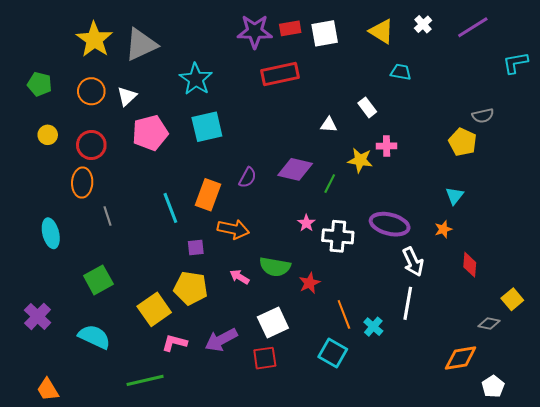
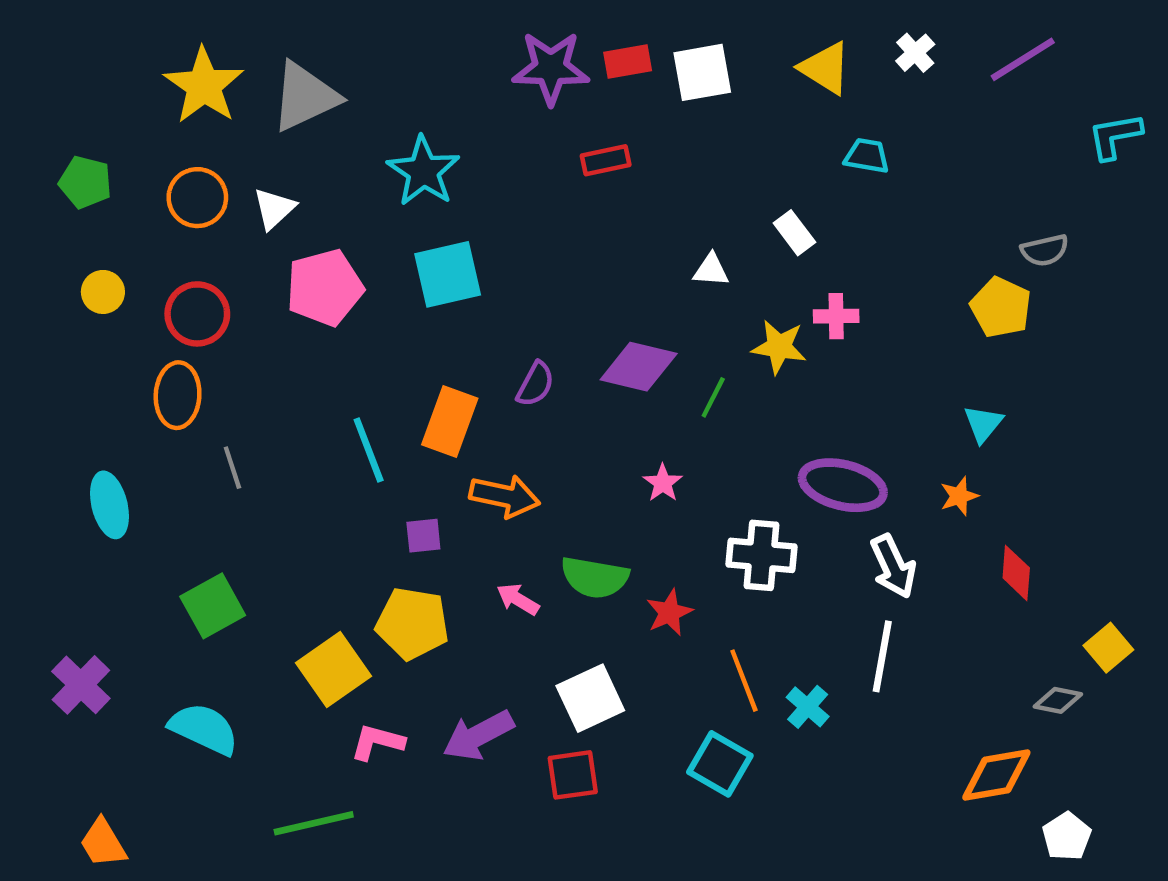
red rectangle: (280, 74) -> (606, 160), size x0.6
white cross: (338, 236) -> (762, 555), moved

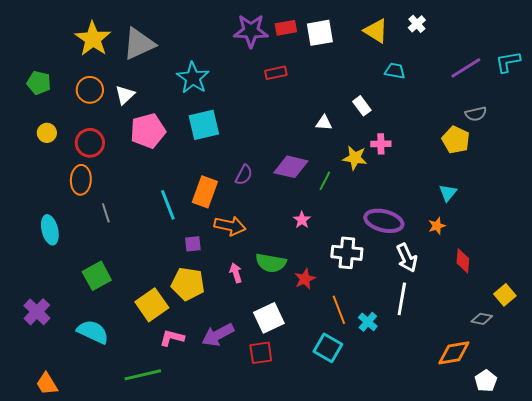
purple line: (1023, 59) -> (466, 68), moved
pink arrow: (518, 599) -> (236, 273), turned 42

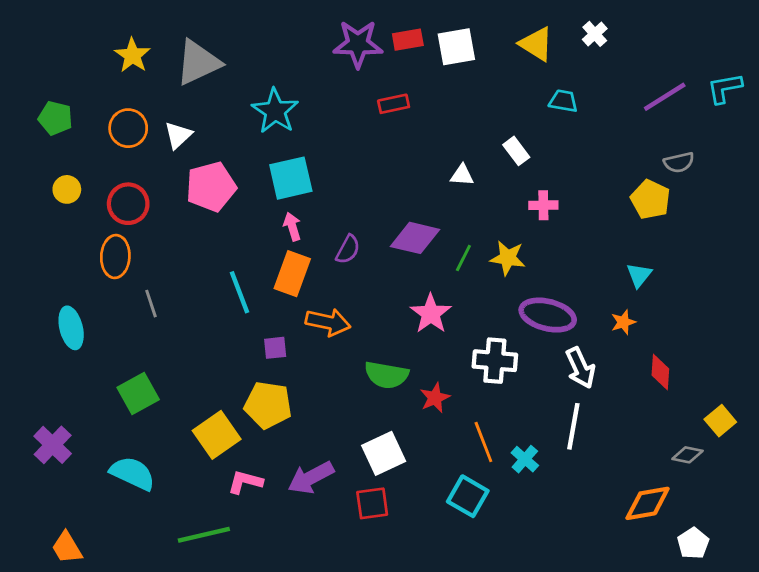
yellow star: (93, 39) -> (132, 55), size x0.7
yellow star: (355, 158) -> (508, 258), moved
pink star: (302, 220) -> (431, 314), size x1.6
pink arrow: (236, 273) -> (292, 227), moved

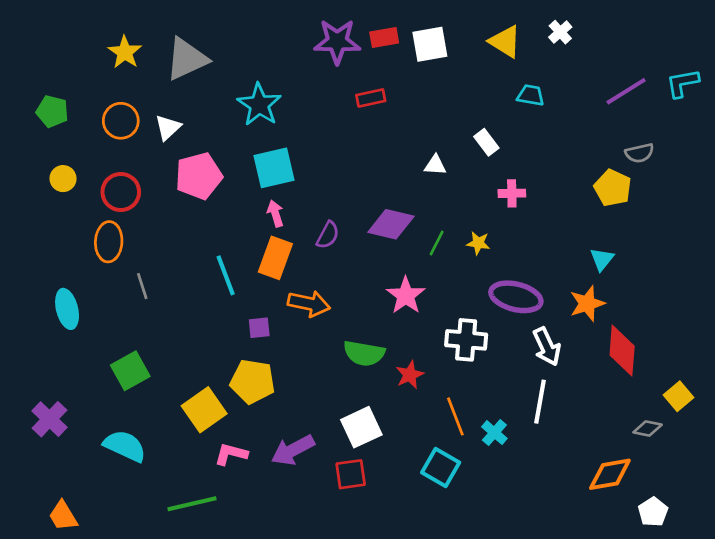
yellow star: (508, 258) -> (478, 243), size x0.7
orange star: (623, 322) -> (587, 304), size x1.5
red diamond: (660, 372) -> (622, 351), size x1.5

